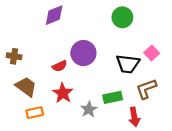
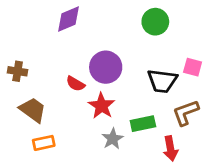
pink square: (152, 53) -> (193, 67), turned -32
red semicircle: (60, 66) -> (75, 84), turned 56
red star: (63, 93) -> (102, 106), moved

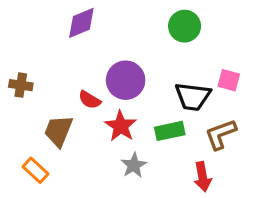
brown trapezoid: (33, 110) -> (58, 131), moved, turned -104
green rectangle: (143, 124) -> (170, 131), moved
orange rectangle: (44, 143) -> (36, 170), moved, turned 55

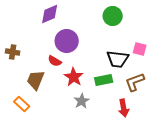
purple circle: (126, 80) -> (67, 41), moved

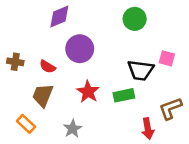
red semicircle: (55, 61) -> (47, 67), moved
brown L-shape: (135, 82) -> (170, 108), moved
gray star: (82, 101) -> (73, 129), moved

